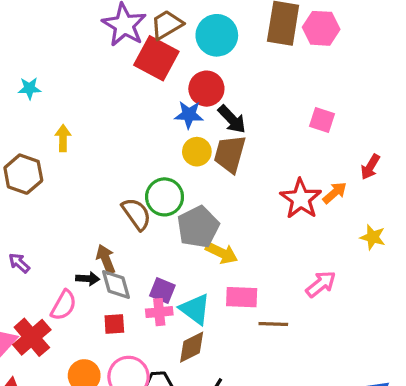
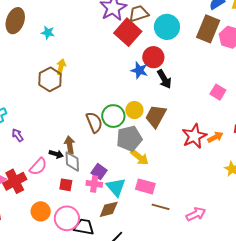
yellow circle: (197, 152) -> (134, 110), moved
brown trapezoid: (230, 154) -> (156, 116), moved
brown hexagon: (23, 174) -> (50, 79), moved
pink arrow: (321, 284) -> (196, 214), moved

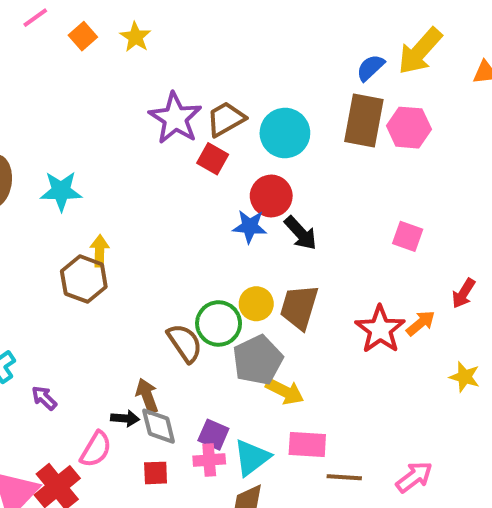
red square: (128, 32) -> (213, 159), size x0.6
cyan star: (48, 33) -> (61, 191), size x1.5
cyan triangle: (116, 187) -> (252, 458), turned 45

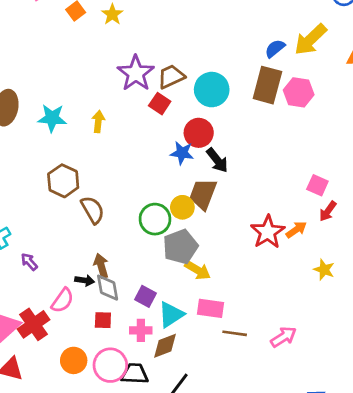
pink square: (408, 236) -> (317, 185), moved
yellow arrow: (100, 251) -> (98, 122), moved
brown trapezoid: (299, 307) -> (203, 194), moved
brown semicircle: (185, 343) -> (93, 210), moved
pink cross: (209, 460) -> (141, 330), moved

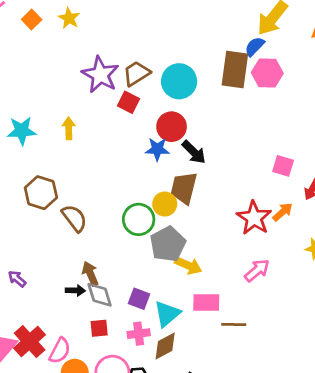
blue semicircle: (275, 48) -> (255, 46), moved
pink square: (317, 185) -> (283, 166), moved
pink semicircle: (62, 300) -> (60, 351), moved
pink arrow: (283, 337) -> (257, 270), moved

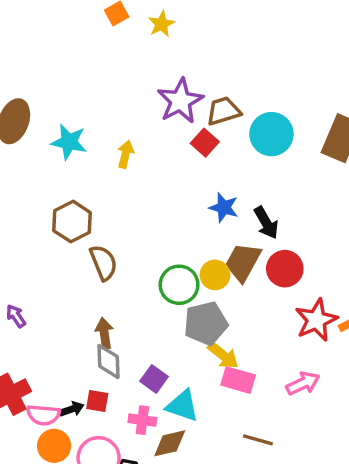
red circle: (172, 127) -> (285, 269), moved
black arrow: (75, 290) -> (72, 409), moved, turned -36
pink rectangle: (206, 302) -> (238, 380), moved
cyan triangle: (167, 314) -> (182, 406), turned 44
pink semicircle: (60, 351) -> (43, 415), turned 52

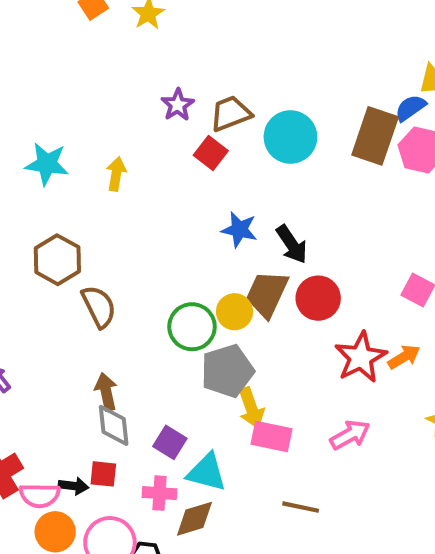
purple star: (180, 101) -> (178, 105), size x0.6
yellow arrow: (223, 355) -> (251, 408), turned 36
black arrow: (72, 409) -> (73, 486), turned 30

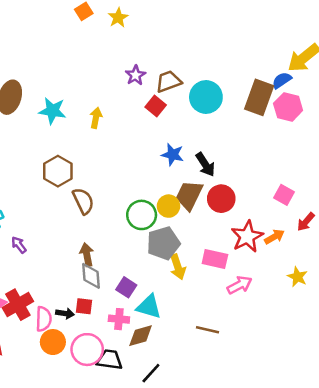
pink rectangle: (271, 437) -> (215, 259), moved
pink semicircle: (40, 495) -> (44, 319), turned -90

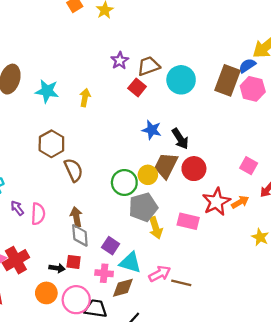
pink arrow: (239, 285) -> (160, 274), moved
pink semicircle: (44, 319) -> (38, 214), moved

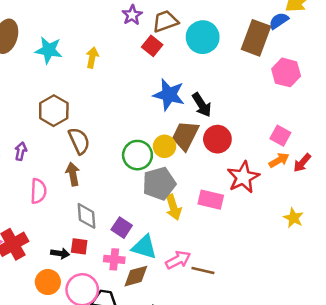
pink hexagon: (253, 89) -> (286, 72), moved
blue star: (152, 130) -> (169, 95), size x1.4
orange arrow: (240, 202) -> (279, 160), moved
purple arrow: (17, 208) -> (21, 151), moved, turned 49
brown arrow: (76, 217) -> (73, 174), moved

